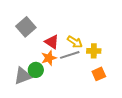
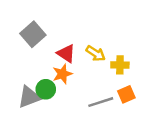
gray line: (70, 55) -> (101, 102), moved

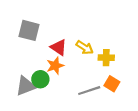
gray square: (33, 34) -> (29, 30), turned -35
orange square: (126, 94) -> (112, 84), turned -35

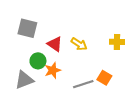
yellow cross: (106, 58) -> (117, 42), moved
orange star: (55, 66) -> (53, 70), moved
green circle: (40, 79) -> (38, 61), moved

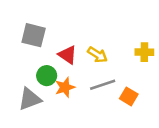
gray line: (83, 84) -> (103, 85), moved

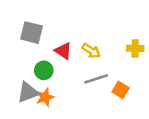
orange star: (65, 87) -> (45, 97), moved

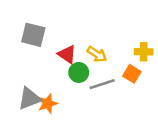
green circle: (44, 70) -> (79, 72), moved
orange square: (121, 90) -> (132, 74), moved

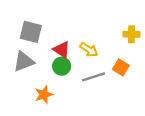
yellow cross: (144, 52) -> (131, 34), moved
green circle: (79, 72) -> (62, 66), moved
gray triangle: (29, 98) -> (24, 61), moved

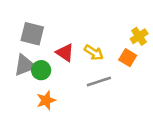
yellow cross: (131, 34) -> (139, 36), turned -35
green circle: (62, 66) -> (41, 70), moved
orange square: (121, 67) -> (128, 58), moved

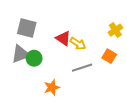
red triangle: (65, 53) -> (63, 38), moved
orange square: (128, 58) -> (109, 56), moved
orange star: (46, 100) -> (52, 87), moved

